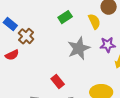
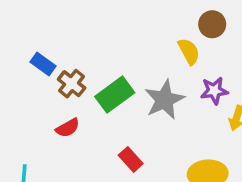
green rectangle: (65, 17) -> (115, 95), moved, size x1.5
red semicircle: (12, 55) -> (68, 128), moved

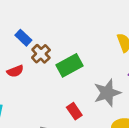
gray star: (164, 100) -> (107, 93), moved
red semicircle: (68, 128) -> (15, 71), moved

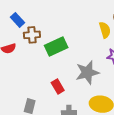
brown cross: (41, 54) -> (32, 35), turned 35

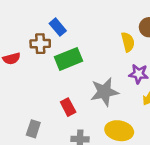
blue rectangle: (18, 20) -> (58, 27), moved

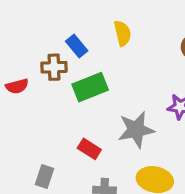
yellow semicircle: (128, 42) -> (122, 33), moved
red rectangle: (68, 107) -> (89, 149), turned -30

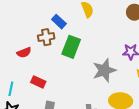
green rectangle: (90, 87) -> (71, 47), turned -40
red rectangle: (89, 149) -> (38, 82), moved

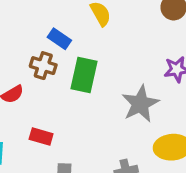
brown cross: (46, 37) -> (43, 66), turned 35

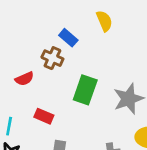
green rectangle: (84, 75) -> (85, 90), moved

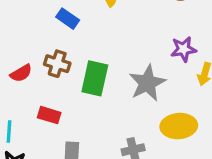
brown cross: (52, 58) -> (57, 64), moved

